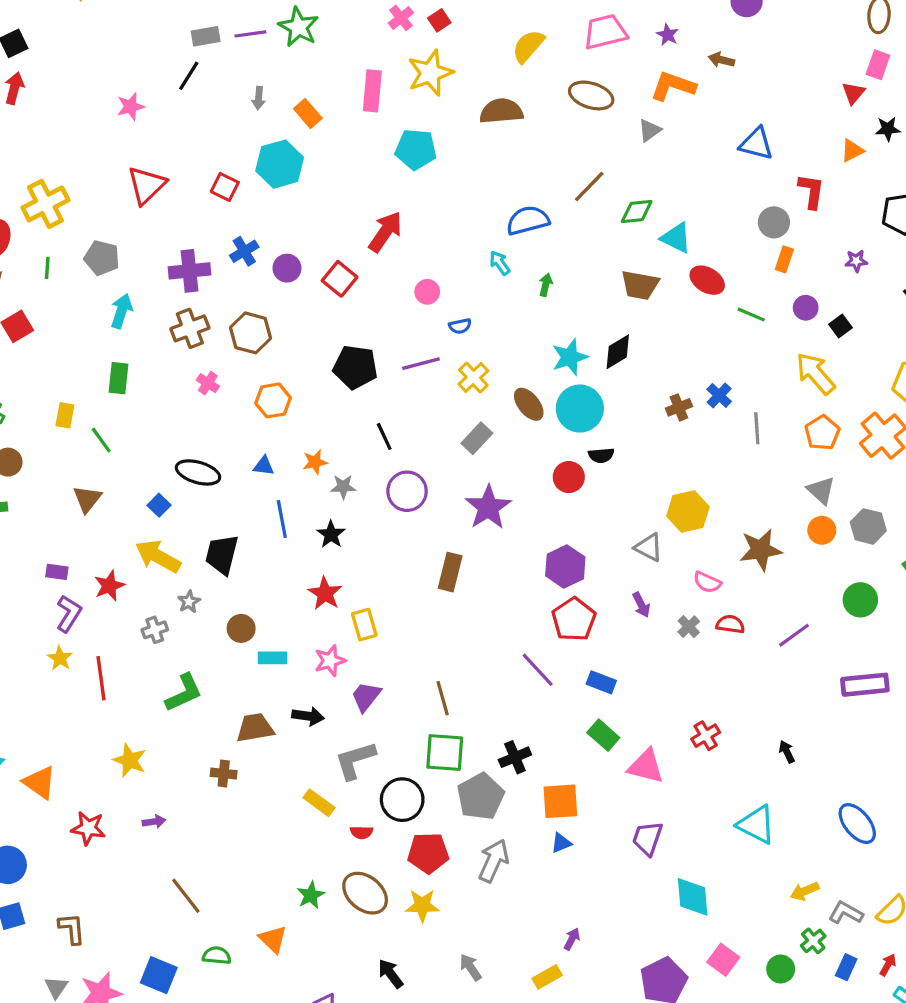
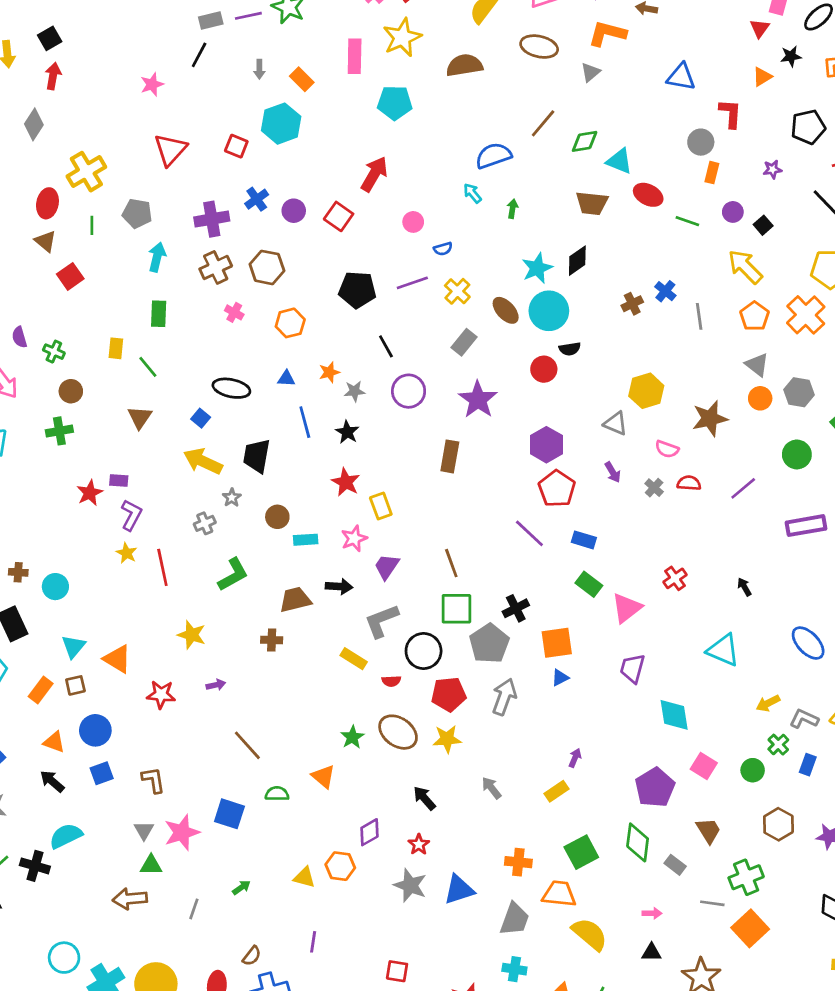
red star: (109, 586) -> (90, 493), moved
pink triangle: (646, 766) -> (627, 608), turned -48

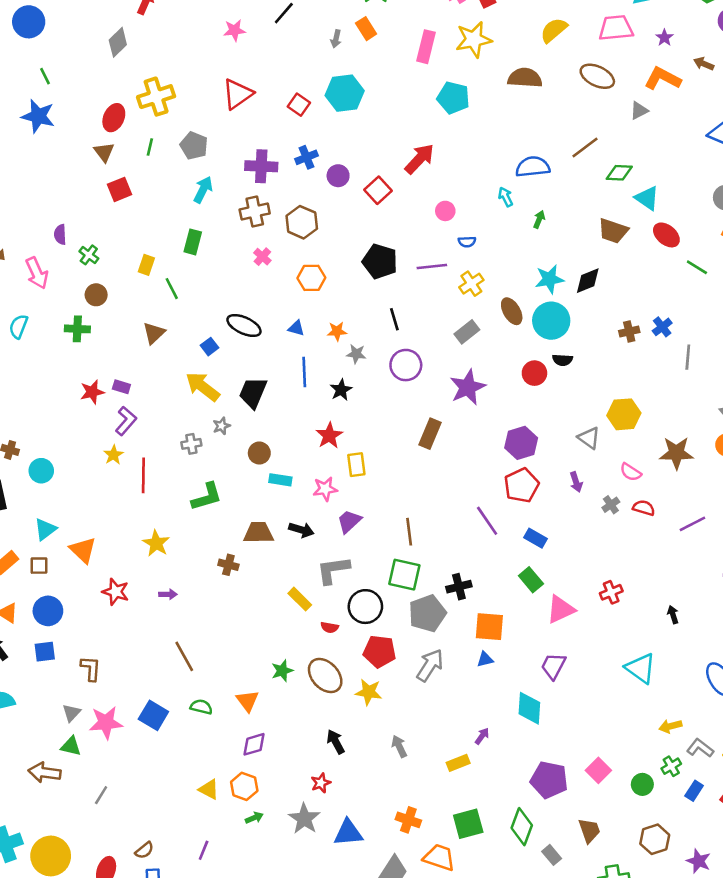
orange rectangle: (302, 79) -> (366, 29), moved
cyan diamond: (674, 715) -> (529, 708), moved
purple pentagon: (655, 787) -> (549, 780), turned 30
purple diamond: (370, 832) -> (254, 744), moved
green arrow: (241, 887) -> (254, 818), moved

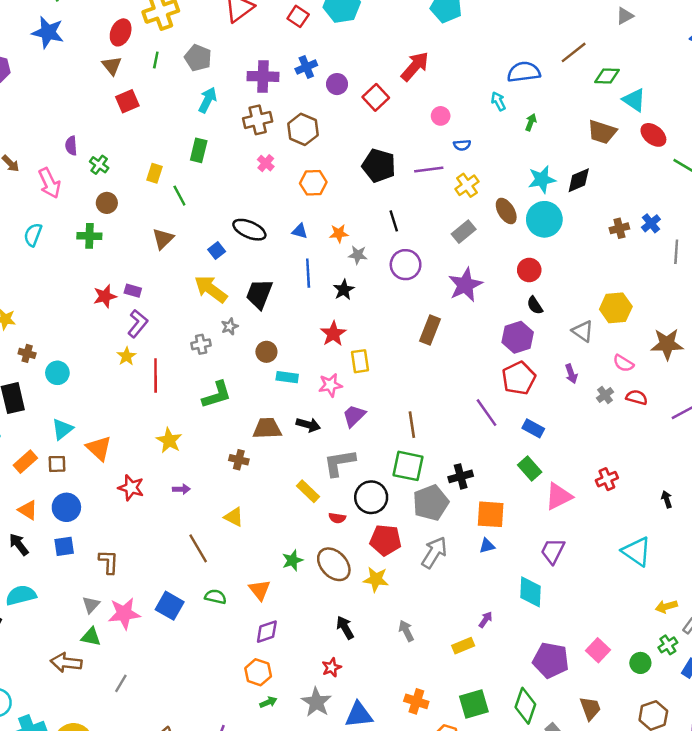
black semicircle: (562, 360) -> (535, 305), moved, turned 54
yellow triangle: (209, 789) -> (234, 517), moved

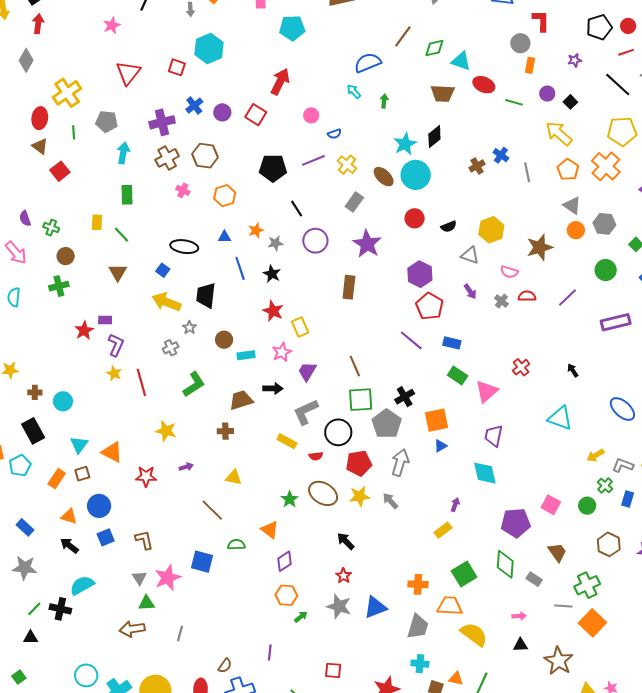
black semicircle: (535, 305) -> (449, 227), moved, turned -63
gray arrow: (406, 631) -> (390, 501), moved

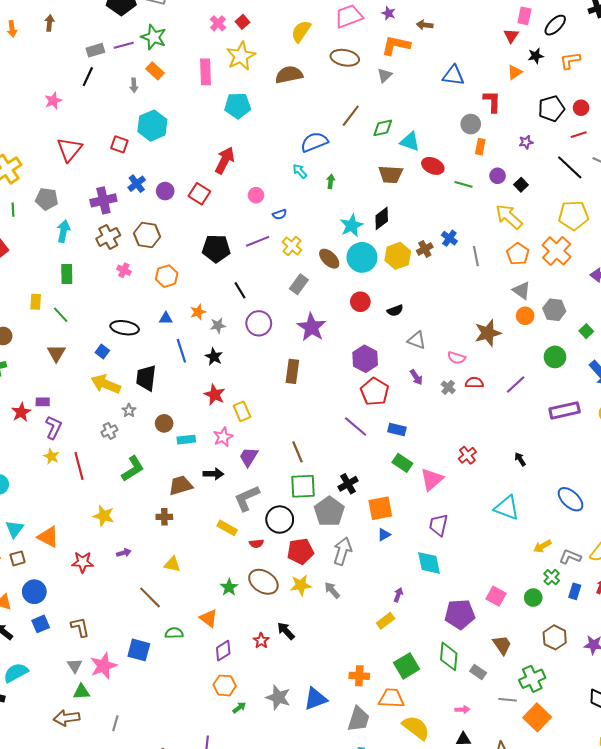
yellow hexagon: (491, 230) -> (398, 256), moved
red star: (344, 576) -> (261, 641), moved

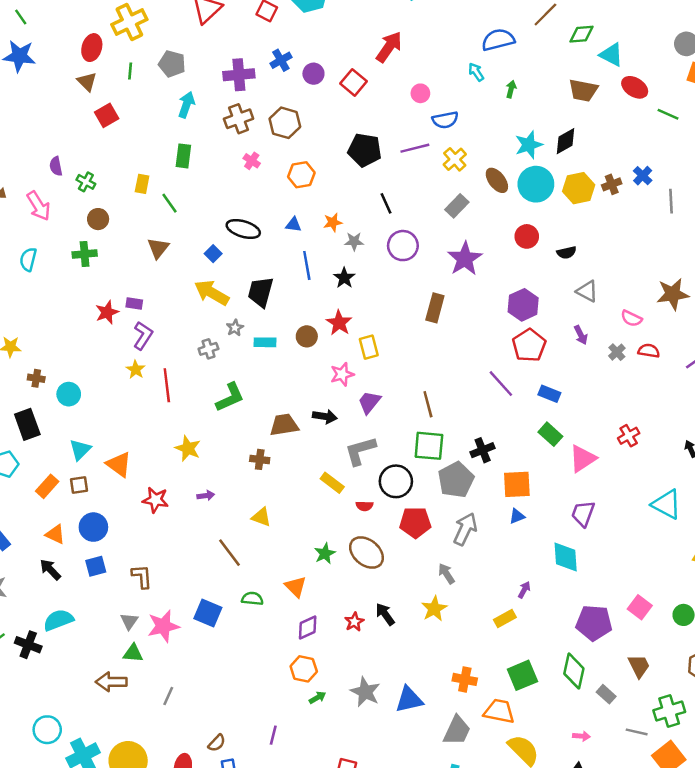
blue semicircle: (280, 214) -> (445, 120), size x1.5
brown circle: (164, 423) -> (307, 336), moved
cyan rectangle: (186, 440) -> (265, 342), moved
yellow star: (301, 585) -> (434, 609), moved, turned -30

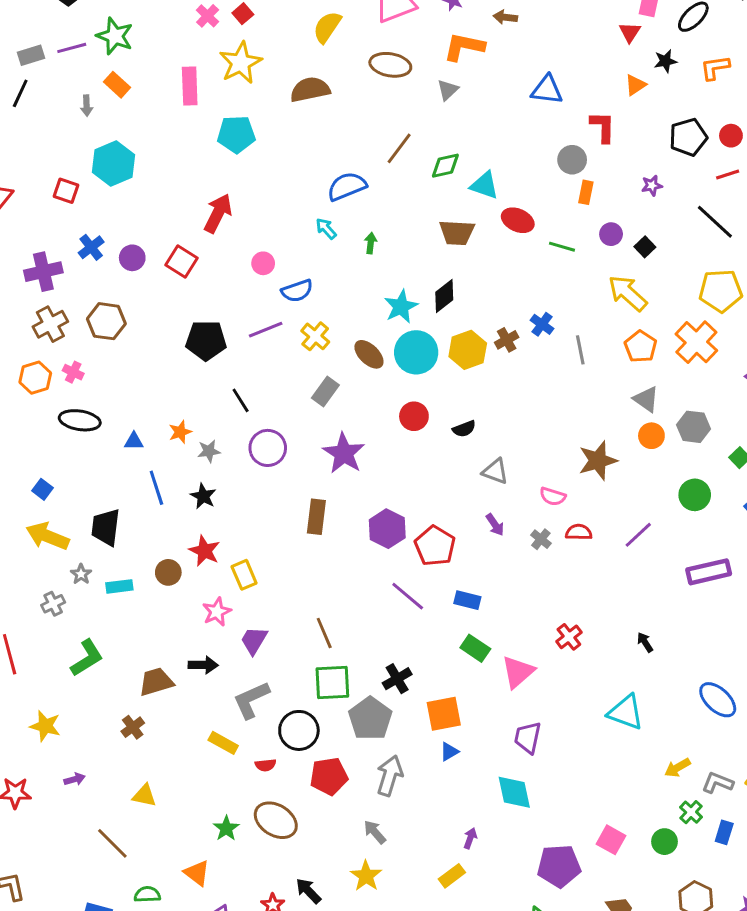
orange hexagon: (301, 175) -> (35, 378), moved
black ellipse: (243, 229) -> (80, 420), moved
purple hexagon: (523, 305) -> (387, 529), moved
brown cross: (260, 459) -> (133, 727), turned -36

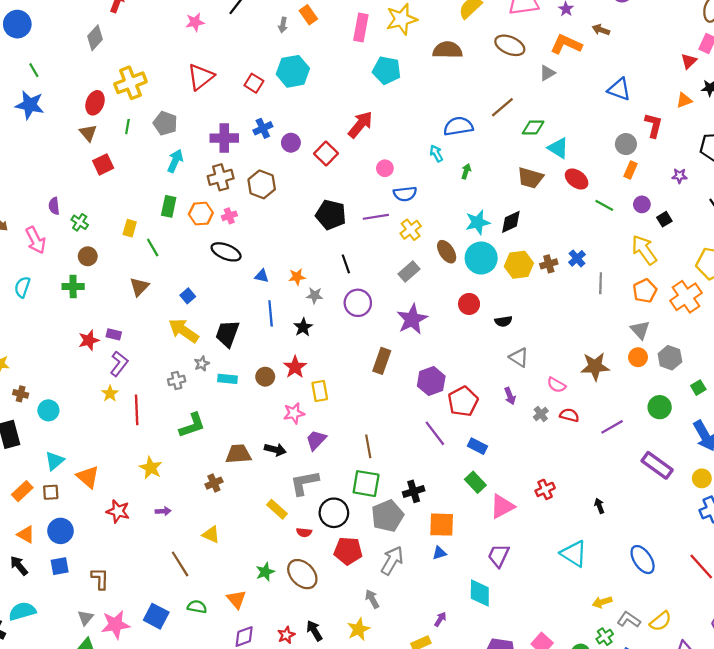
pink cross: (73, 372) -> (229, 216), turned 32
purple rectangle: (709, 572) -> (657, 465), turned 36

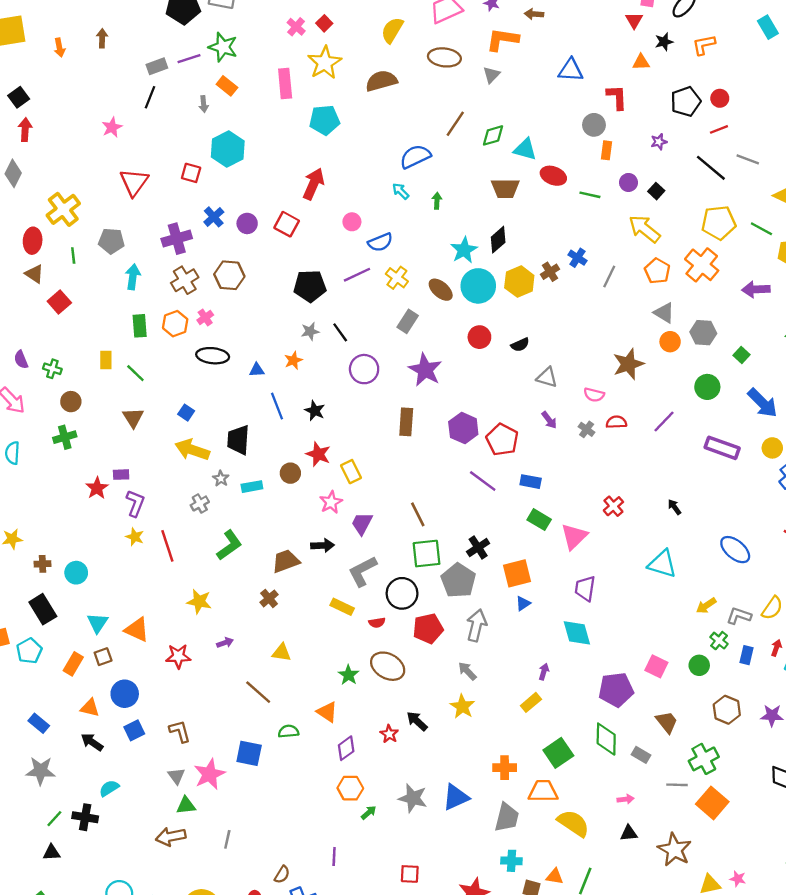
orange triangle: (684, 100) -> (641, 62), turned 35
gray line: (601, 283) -> (609, 276), turned 40
gray star: (315, 295) -> (310, 331), moved
cyan semicircle: (22, 611) -> (109, 788), size x0.7

